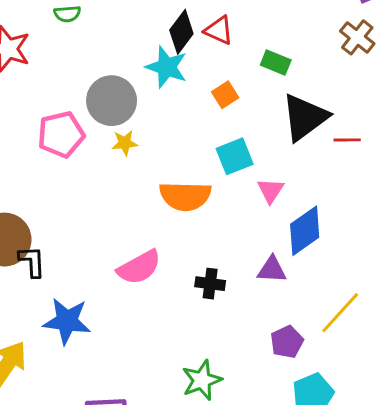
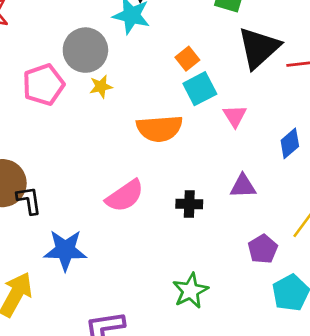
orange square: (225, 95) -> (187, 59), moved
blue diamond: (305, 231) -> (290, 143), moved, size x0.7

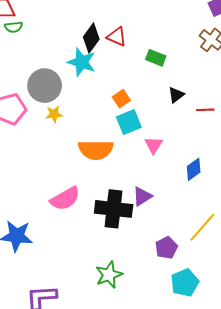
black triangle: (259, 48) -> (176, 95), size x0.5
purple triangle: (243, 186) -> (142, 196), moved, turned -35
black cross: (189, 204) -> (114, 209), size x1.8

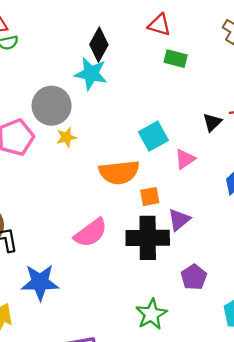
red triangle: (117, 37) -> (159, 25), moved
black triangle: (176, 95) -> (212, 122), moved
orange square: (121, 99) -> (150, 197), moved, turned 30
pink triangle: (154, 145) -> (185, 159), turned 30
purple pentagon: (166, 248) -> (194, 277), moved

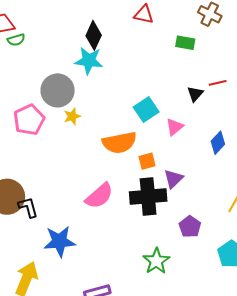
green rectangle: (176, 59) -> (185, 43), moved

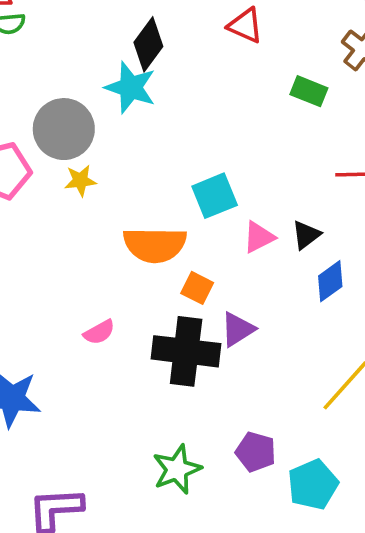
black triangle: (195, 94) -> (306, 235), moved
orange square: (147, 161) -> (197, 288), turned 30
pink semicircle: (99, 196) -> (99, 332), size x0.6
purple pentagon: (190, 227) -> (256, 452), moved, turned -30

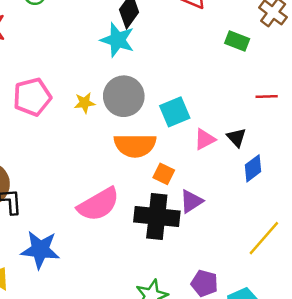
gray circle: (64, 129) -> (124, 96), moved
black triangle: (306, 235) -> (236, 137), turned -35
pink semicircle: (99, 332) -> (98, 204), size x2.0

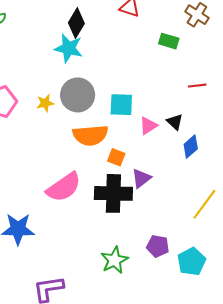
cyan square: (175, 112) -> (121, 105), turned 30

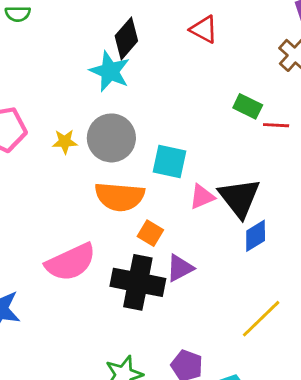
green rectangle: (169, 41) -> (248, 106), moved
red line: (197, 86) -> (276, 125), moved
black triangle: (175, 122) -> (239, 198), size x1.8

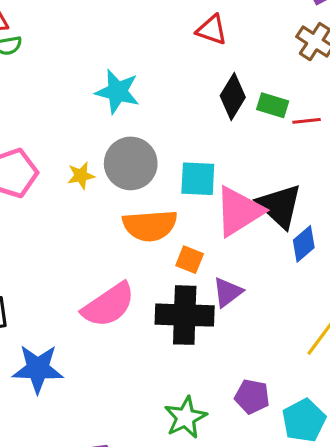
black diamond: (126, 38) -> (233, 96), moved
pink triangle: (202, 197) -> (239, 211), size x1.8

